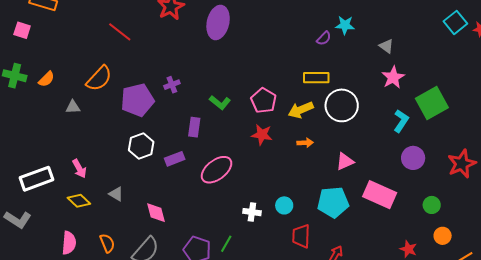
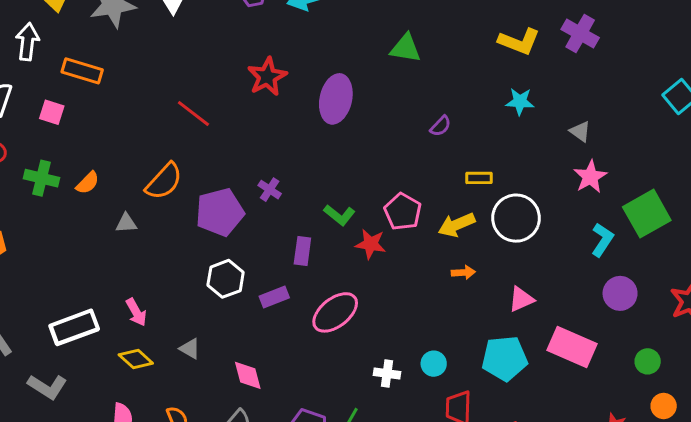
purple semicircle: (324, 38) -> (440, 126), moved
yellow rectangle: (316, 78) -> (479, 178), size x0.7
purple cross: (172, 85) -> (270, 190), turned -35
red star: (262, 135) -> (371, 244), moved

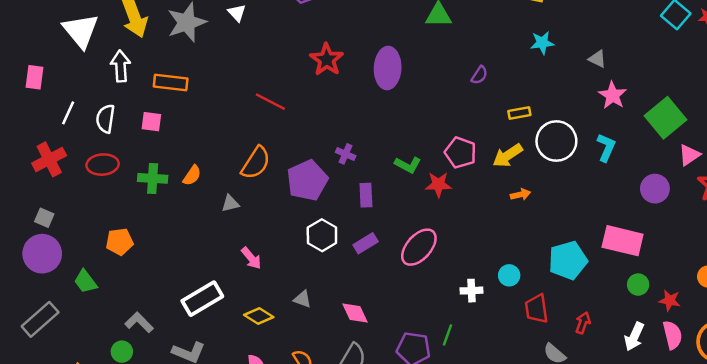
cyan L-shape: (602, 240) -> (606, 147), moved
purple rectangle: (302, 251) -> (366, 195), moved
pink triangle: (521, 299) -> (689, 155), moved
pink arrow: (136, 312) -> (251, 258), moved
green circle: (648, 361) -> (638, 285), moved

